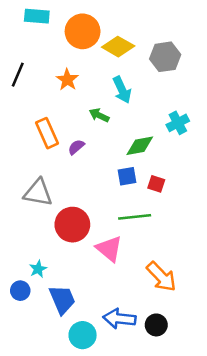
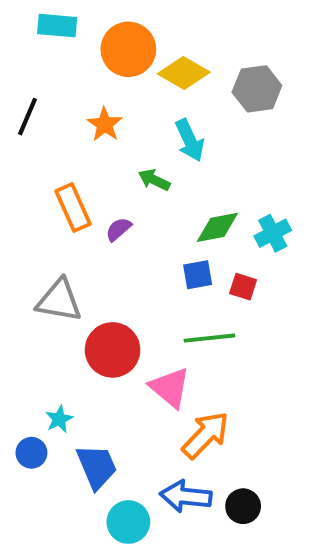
cyan cross: (178, 123) -> (273, 233), moved
orange arrow: (161, 277) -> (206, 435), moved, turned -92

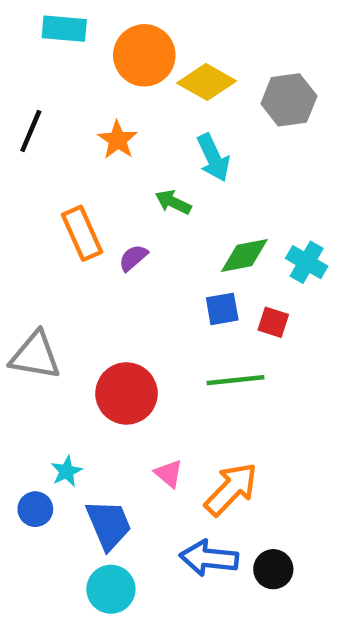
cyan cross: (273, 233) -> (307, 262), turned -32
gray triangle: (59, 300) -> (35, 356), moved
pink triangle: (170, 388) -> (169, 474), moved, size x0.6
cyan circle: (128, 522) -> (111, 589), moved

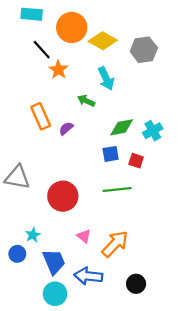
black line: (31, 131) -> (42, 50), moved, turned -65
cyan cross: (307, 262) -> (153, 131), turned 30
blue arrow: (209, 558) -> (88, 276), moved

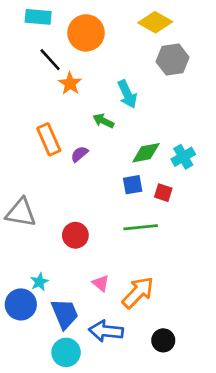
yellow diamond: (103, 41) -> (155, 22), moved
red circle: (63, 196) -> (75, 235), size x0.7
blue circle: (17, 254) -> (21, 304), size x1.5

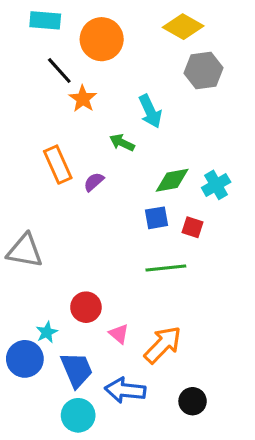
red circle: (75, 235) -> (86, 307), moved

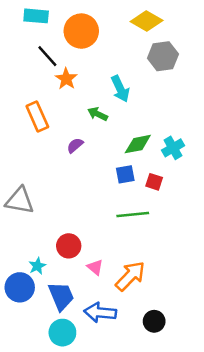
orange rectangle: (58, 165) -> (37, 116), moved

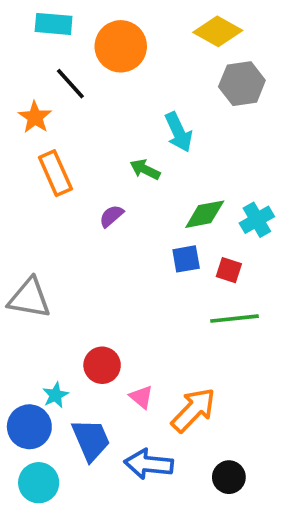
orange star: (66, 79) -> (35, 117), moved
green line: (133, 214) -> (234, 319), moved
cyan circle: (62, 333) -> (39, 483), moved

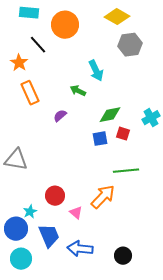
cyan cross: (257, 220) -> (151, 118), moved
red square: (229, 270) -> (123, 134), moved
orange arrow: (193, 410) -> (103, 197), moved

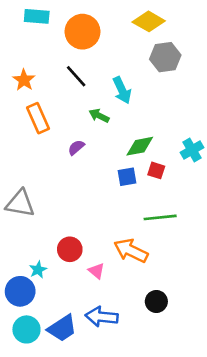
black line: (38, 45) -> (76, 76), moved
orange arrow: (103, 197) -> (131, 251), turned -108
blue trapezoid: (49, 236) -> (62, 328), moved, turned 80
black circle: (123, 256) -> (156, 301), moved

